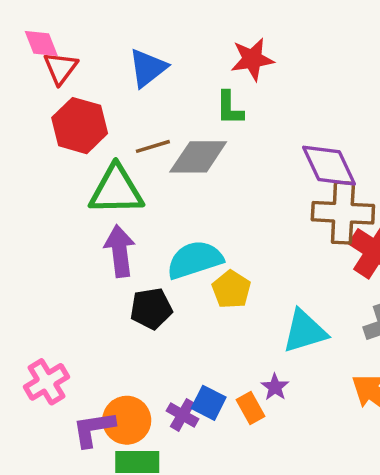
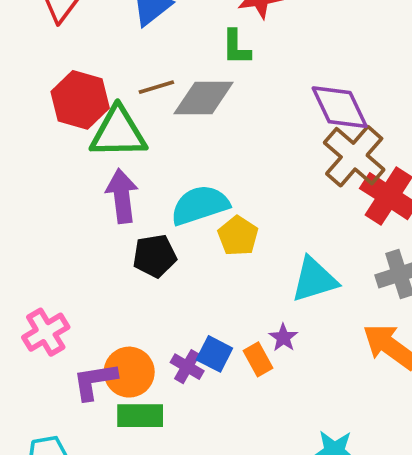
red hexagon: (80, 126) -> (80, 100), moved
brown cross: (343, 213) -> (354, 156), turned 38

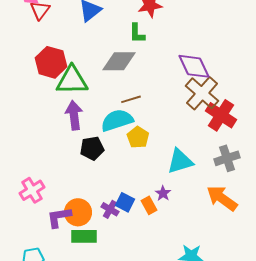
brown line: (156, 87) -> (131, 99), moved

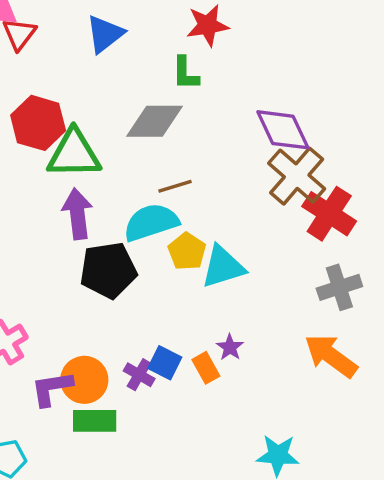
black pentagon: (92, 148) -> (108, 270), size x1.4
cyan triangle: (180, 161) -> (223, 267), moved

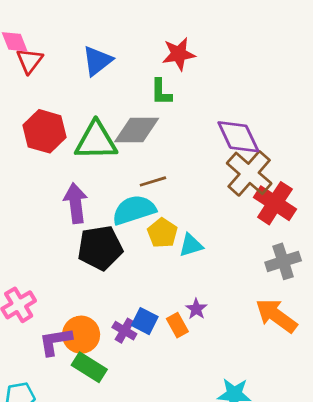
green triangle: (74, 154) -> (96, 141), moved
cyan triangle: (223, 267) -> (191, 245), size x0.7
green rectangle: (95, 421) -> (89, 367), turned 32

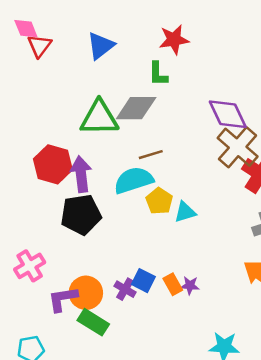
red hexagon: (44, 131) -> (53, 164), moved
black pentagon: (100, 248) -> (81, 215), moved
purple star: (196, 309) -> (190, 285), moved, turned -30

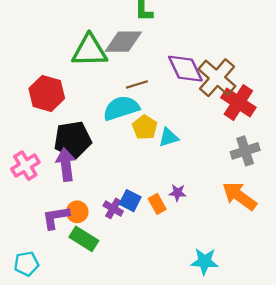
purple diamond: (228, 114) -> (185, 69), moved
purple arrow: (81, 174) -> (66, 164), moved
pink cross: (30, 266) -> (25, 166), moved
purple star: (190, 285) -> (177, 193), moved
orange circle: (86, 293) -> (77, 212), size x0.7

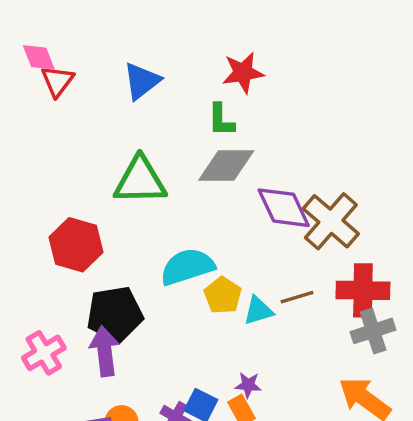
gray diamond: (123, 42) -> (226, 165), moved
brown line: (137, 84) -> (297, 297), moved
red cross: (238, 102) -> (363, 290), moved, turned -32
purple star: (177, 193) -> (248, 385), moved

